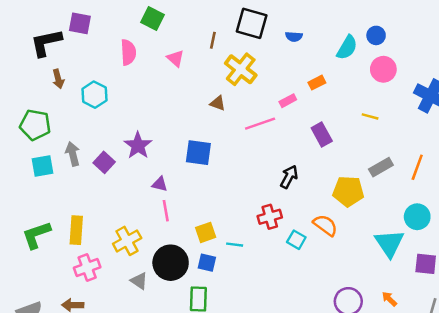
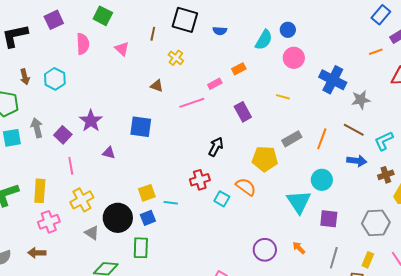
purple square: (80, 23) -> (54, 20), moved, turned -36
yellow cross: (241, 69) -> (176, 58), size x0.6
brown arrow: (58, 79) -> (25, 77), moved
pink line: (166, 211) -> (71, 166), moved
blue square: (207, 263) -> (148, 218), turned -35

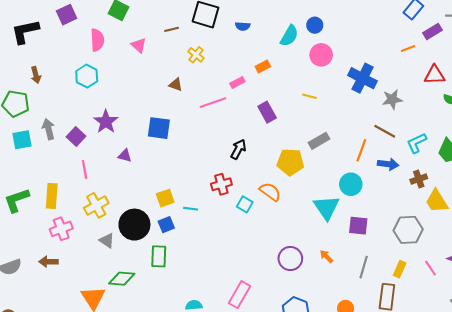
brown line: (153, 34) -> (172, 29), turned 64
cyan hexagon: (55, 79) -> (87, 76), moved
orange line: (322, 139) -> (361, 150), moved

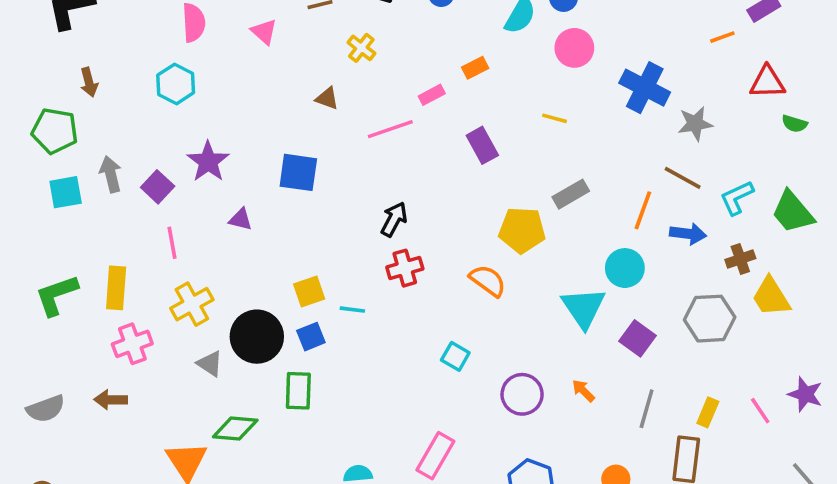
black arrow: (238, 149) -> (394, 219), moved
cyan square: (245, 204) -> (455, 356), moved
purple square: (358, 226) -> (637, 338), turned 30
gray hexagon: (408, 230) -> (710, 319), moved

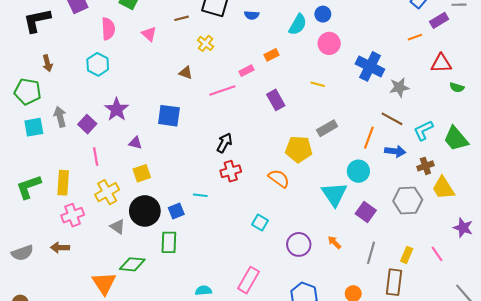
yellow square: (309, 291) -> (142, 173), moved
purple star: (805, 394) -> (463, 228), moved

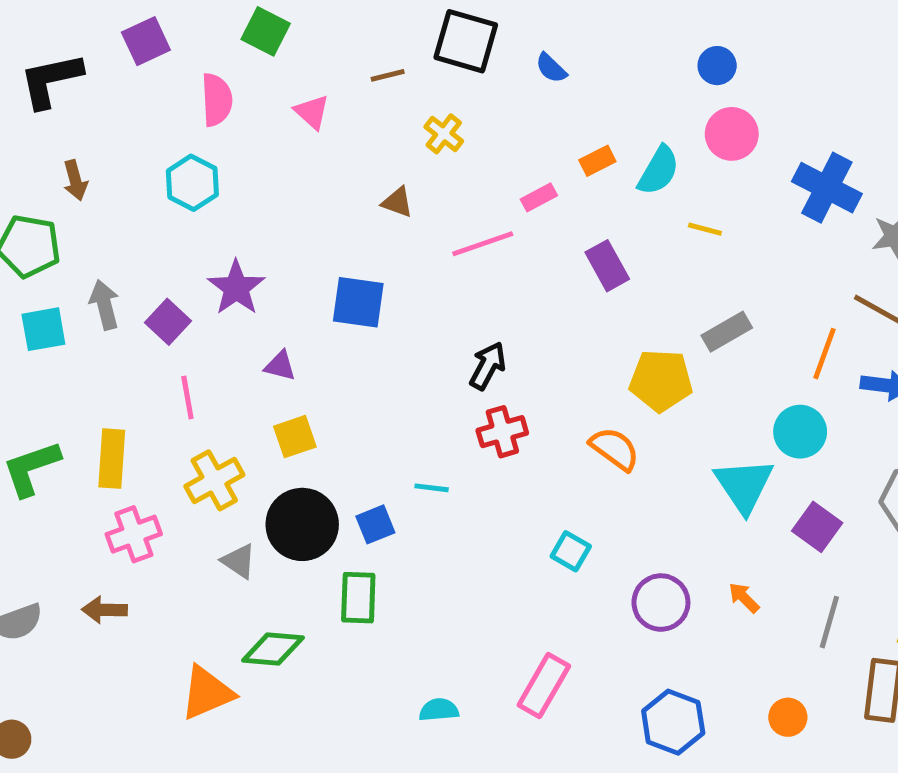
blue semicircle: (252, 15) -> (551, 68), turned 40
cyan semicircle: (298, 25) -> (659, 171), moved
orange triangle: (104, 283) -> (207, 693), turned 40

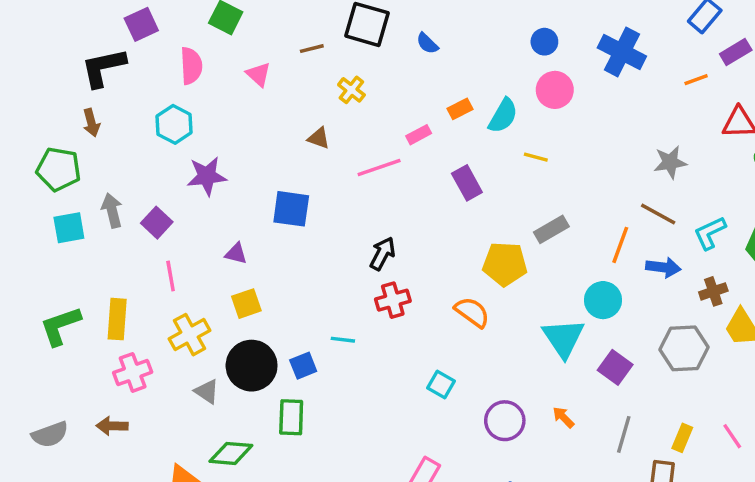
black L-shape: (51, 80) -> (103, 68), moved
blue cross: (827, 188) -> (622, 52), moved
purple star: (236, 288) -> (207, 176), moved, turned 30

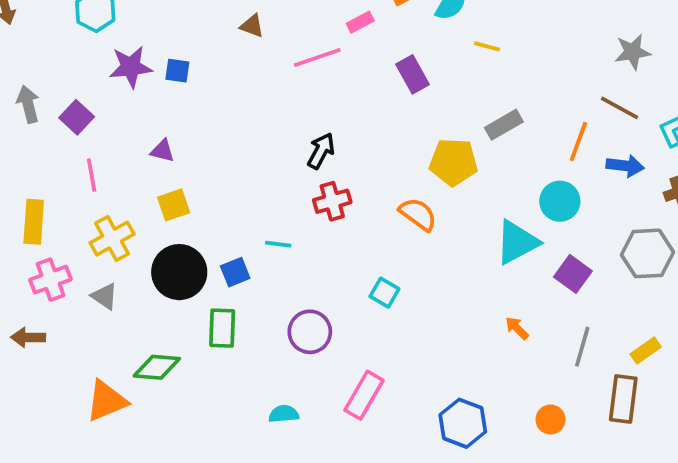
blue square: (291, 209) -> (177, 71), moved, size x0.6
cyan triangle: (563, 338) -> (517, 242), turned 36
gray triangle: (207, 391) -> (105, 296), moved
purple circle: (505, 421) -> (310, 332), moved
yellow rectangle: (682, 438) -> (646, 350), turned 32

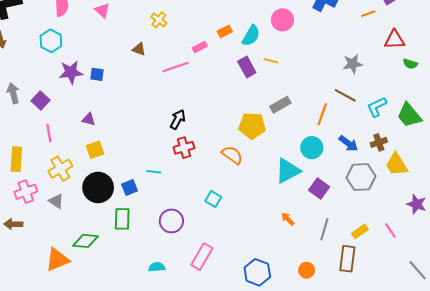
purple rectangle: (412, 74) -> (247, 67), moved
blue arrow: (625, 166) -> (348, 143), moved, turned 30

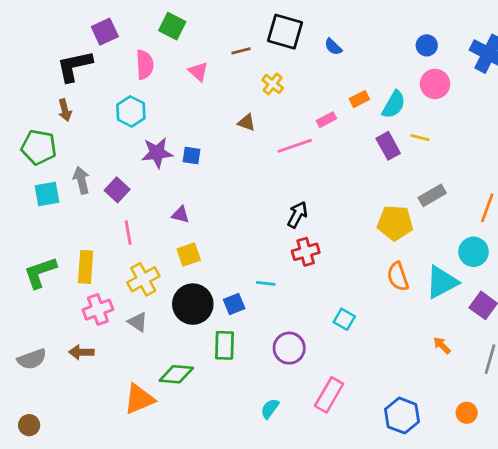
orange semicircle: (232, 155) -> (398, 277), moved, turned -145
cyan semicircle: (157, 267) -> (270, 409), turned -49

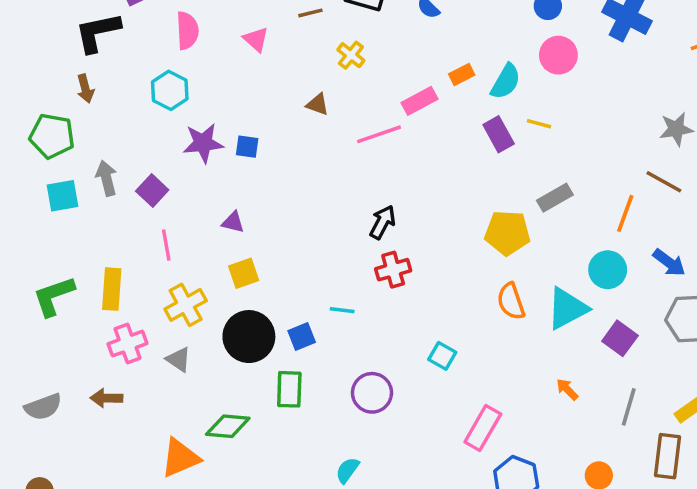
pink rectangle: (326, 120) -> (419, 101), size x1.4
pink rectangle: (329, 395) -> (483, 428), moved

